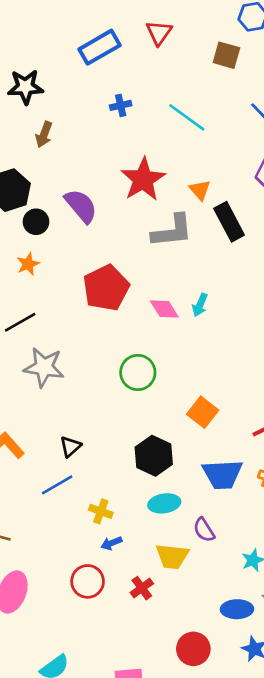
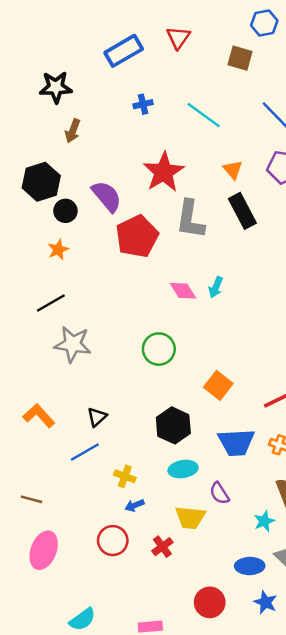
orange triangle: (200, 190) -> (233, 170), moved
gray L-shape: (172, 231) -> (190, 219), turned 105
red pentagon: (106, 288) -> (137, 236), moved

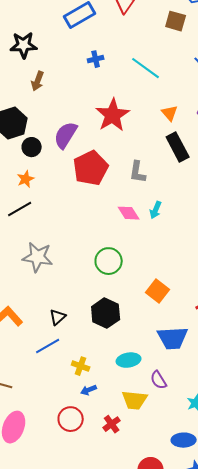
purple semicircle: (107, 196) -> (66, 135), turned -108
gray L-shape: (190, 219) -> (138, 172), moved, size x0.7
black line: (51, 303) -> (20, 209), moved
black hexagon: (173, 425) -> (106, 313), moved

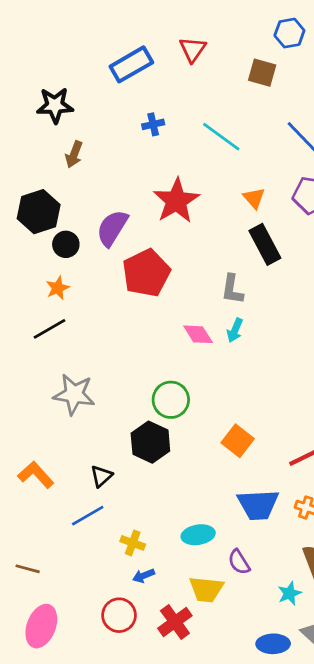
gray L-shape: (138, 172) -> (232, 289), moved
black hexagon: (106, 313) -> (150, 442), moved
red cross: (112, 424) -> (175, 622), size x1.4

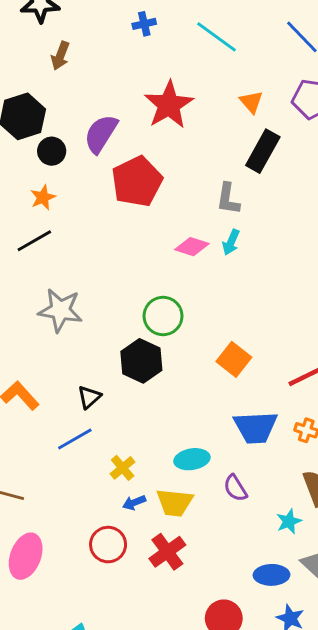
black rectangle: (265, 244) -> (263, 151), turned 57
pink diamond: (198, 334) -> (192, 247), turned -40
yellow cross: (133, 543) -> (123, 468), turned 30
yellow trapezoid: (206, 589) -> (175, 503), moved

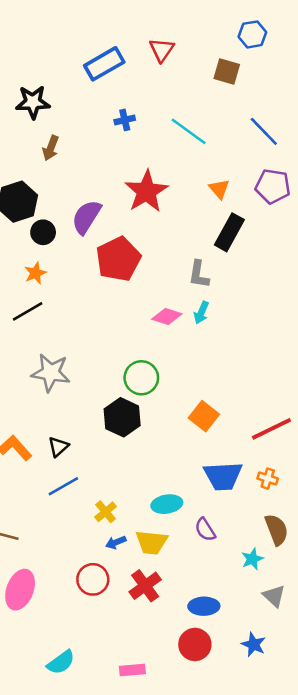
black triangle: (89, 397) -> (58, 447), moved
blue ellipse: (272, 575) -> (204, 606), moved

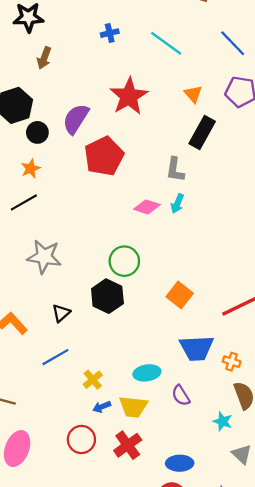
black triangle: (58, 447) -> (61, 313), moved
orange cross: (268, 479) -> (232, 362), moved
cyan star: (252, 559) -> (223, 421), turned -30

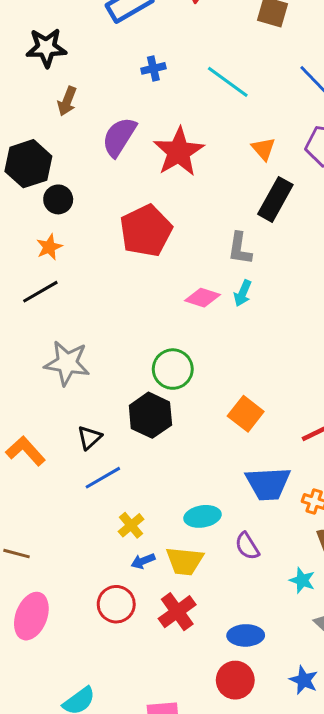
purple semicircle: (76, 119) -> (119, 137), moved
blue line: (55, 357) -> (103, 478), moved

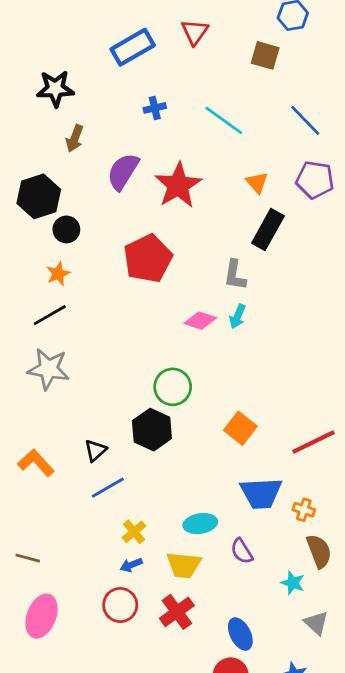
gray star: (67, 363) -> (48, 369), moved
blue arrow: (143, 561) -> (131, 565), moved
blue ellipse: (246, 635) -> (240, 634), turned 64

